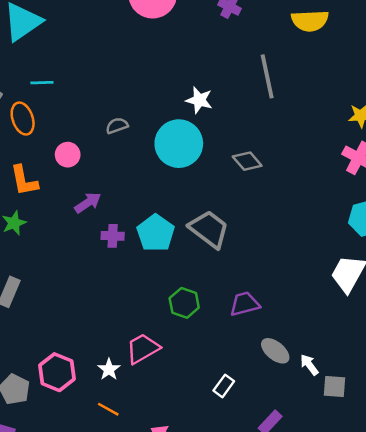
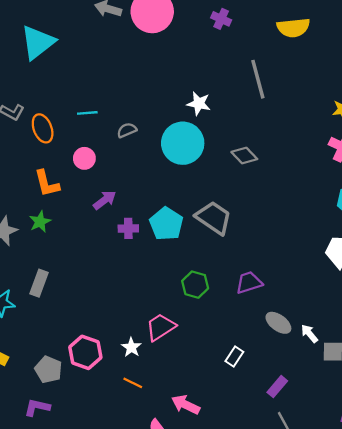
cyan line: (42, 83) -> (87, 113), moved

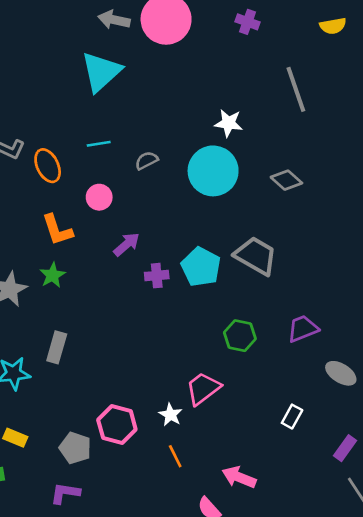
yellow semicircle: (293, 28) -> (333, 26), size x0.7
cyan triangle: (38, 42) -> (101, 72), moved
orange line: (133, 383) -> (175, 456), turned 42

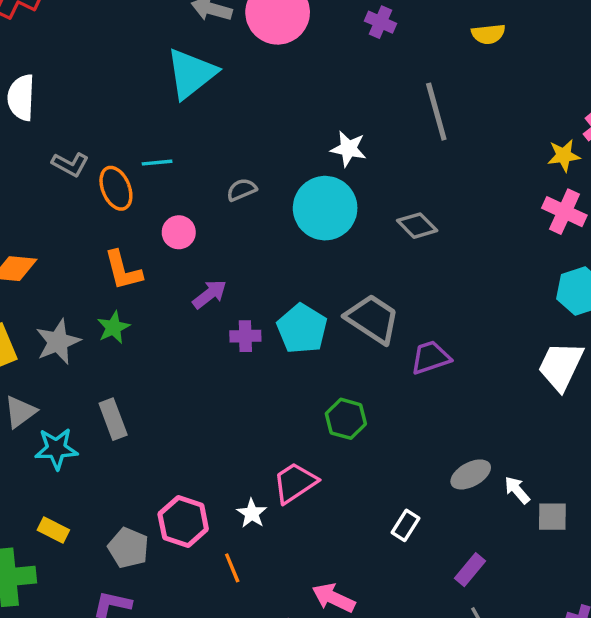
cyan line: (99, 144) -> (157, 163), moved
purple trapezoid: (303, 329) -> (431, 357), moved
gray rectangle: (57, 347) -> (113, 419), turned -40
gray ellipse: (341, 373) -> (471, 474), turned -64
orange line: (175, 456) -> (232, 568), moved

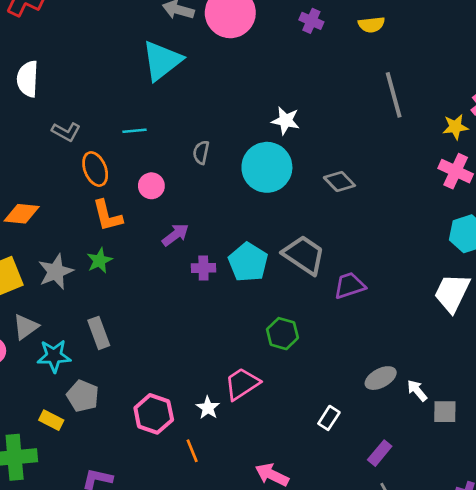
yellow semicircle: (488, 34) -> (371, 25), moved
gray line: (436, 112) -> (394, 95), moved
orange ellipse: (116, 188) -> (95, 169), moved
gray semicircle: (242, 190) -> (201, 152), turned -55
gray pentagon: (128, 548) -> (83, 396), moved

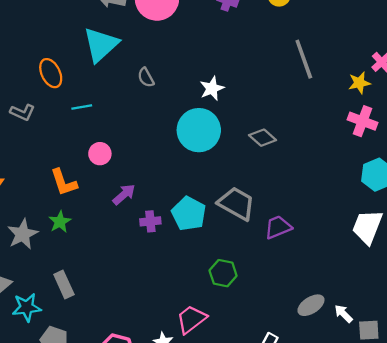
white star: (286, 121) -> (212, 88), turned -30
gray semicircle: (201, 152) -> (146, 77), moved, turned -36
orange ellipse: (95, 169) -> (51, 73), moved

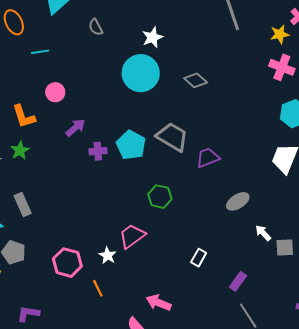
gray ellipse: (311, 305) -> (238, 201), moved

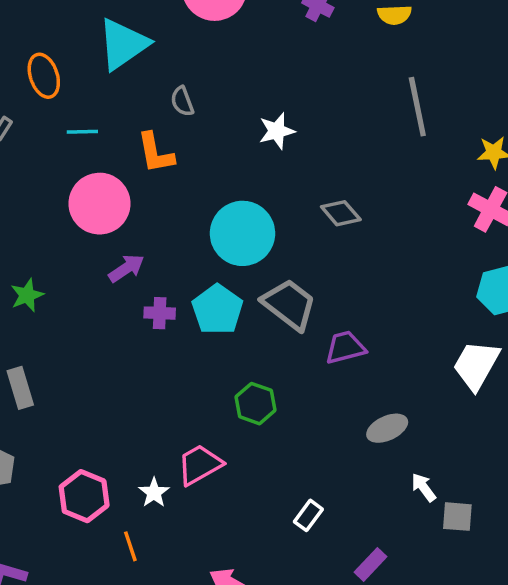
cyan circle: (141, 73) -> (243, 233), moved
pink circle: (55, 92) -> (100, 204), size x1.8
orange L-shape: (24, 117) -> (156, 153), moved

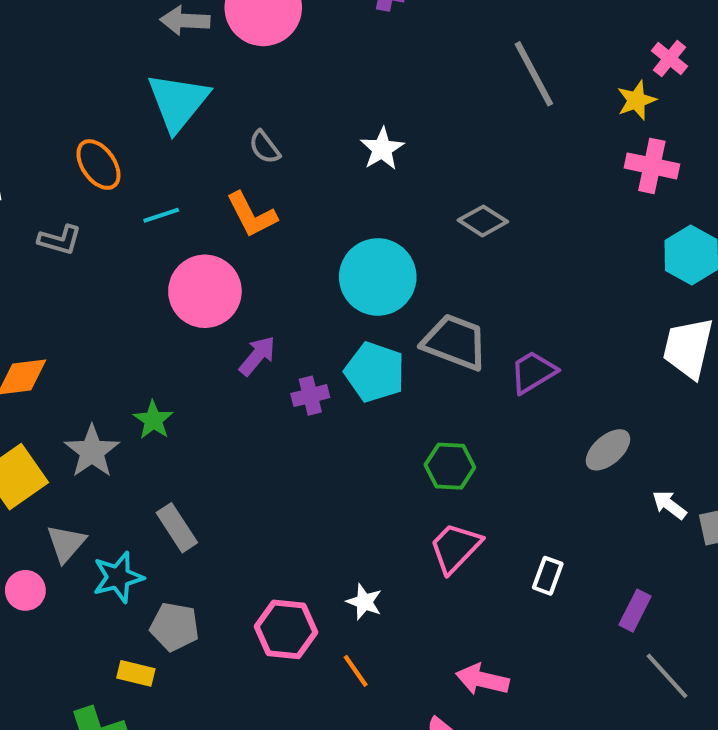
pink trapezoid: (200, 465) -> (455, 548), moved

